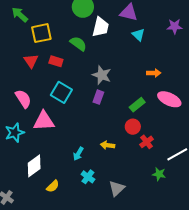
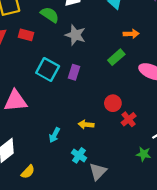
orange arrow: (154, 73) -> (131, 34), moved
gray star: (102, 75) -> (75, 35), moved
cyan square: (61, 92) -> (48, 70), moved
green rectangle: (137, 105) -> (116, 57), moved
cyan cross: (88, 177) -> (79, 155), moved

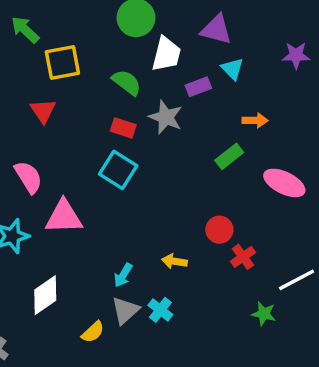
red rectangle: (26, 35) -> (123, 128), moved
purple rectangle: (74, 72) -> (198, 87), moved, turned 48
gray triangle: (98, 171) -> (125, 310), moved
yellow semicircle: (28, 172) -> (93, 332), moved

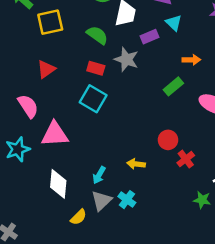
red triangle: (43, 111) -> (46, 69), moved, turned 30
white diamond: (45, 295) -> (58, 184), moved, turned -48

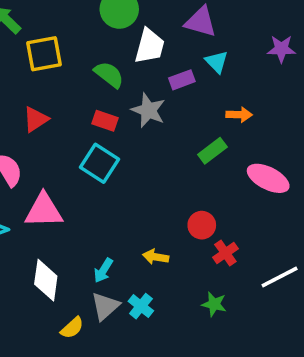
green star: (202, 200) -> (214, 304), moved

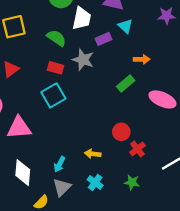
cyan square: (99, 163) -> (53, 95), turned 30
cyan cross: (141, 306) -> (95, 182), moved

